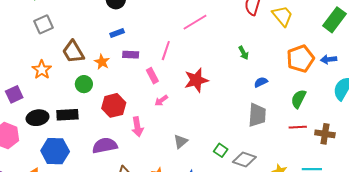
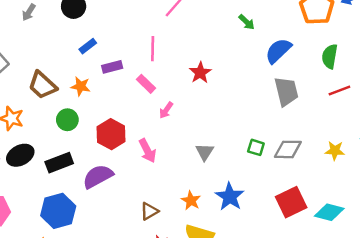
red star: (196, 80) -> (200, 73), size x0.7
blue semicircle: (261, 82) -> (278, 51), size x1.6
black ellipse: (38, 118) -> (20, 155), moved
purple semicircle: (105, 146) -> (98, 176), moved

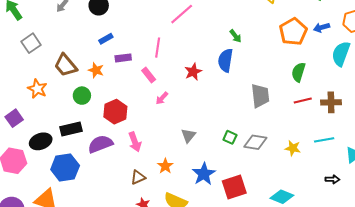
blue semicircle: (278, 51) -> (226, 60), moved, turned -45
pink arrow: (147, 151) -> (135, 142), moved
black ellipse: (20, 155) -> (41, 141), moved
orange star: (191, 201) -> (165, 166), moved
red square: (291, 202) -> (234, 187), moved

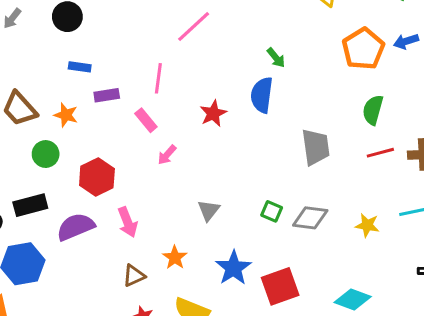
blue rectangle: (106, 39) -> (80, 67), turned 40

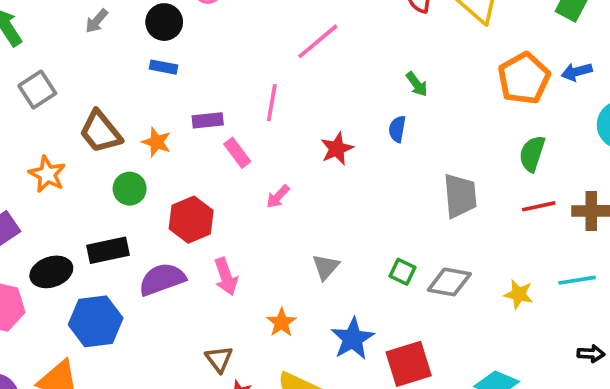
blue rectangle: (80, 67) -> (163, 67), moved
blue semicircle: (262, 95) -> (397, 129), size x0.6
pink rectangle: (146, 120) -> (237, 153), moved
brown triangle: (134, 276) -> (219, 359), moved, turned -45

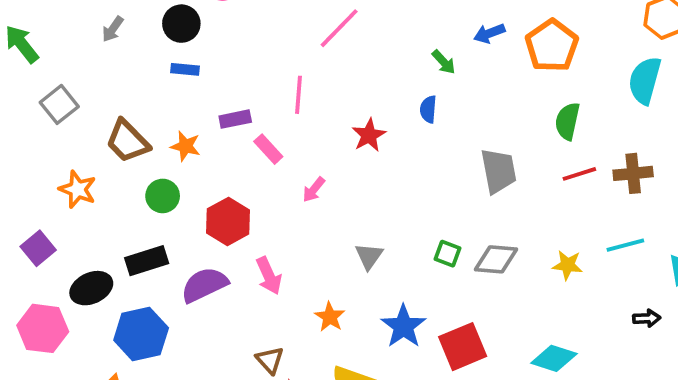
blue arrow: (577, 72) -> (489, 33), moved

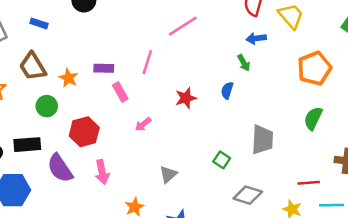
blue arrow: (489, 33) -> (256, 38), moved
blue rectangle: (185, 69) -> (39, 23), moved
red line: (579, 174) -> (309, 183), moved
green square: (448, 254) -> (222, 160), moved
purple semicircle: (204, 285) -> (60, 168), turned -112

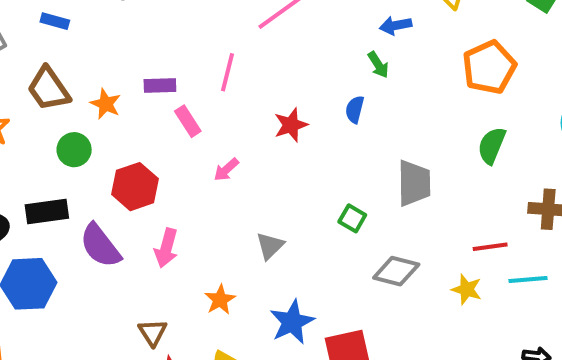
pink arrow: (102, 172) -> (166, 248), turned 30

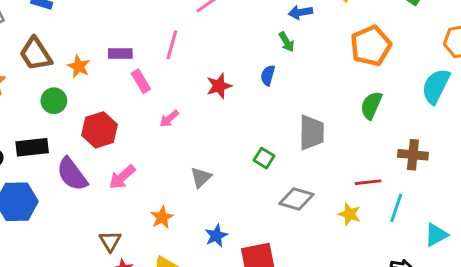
pink arrow: (166, 248) -> (122, 177), turned 32
cyan line: (528, 280) -> (396, 208), turned -68
blue star: (292, 322) -> (216, 236), size x0.7

